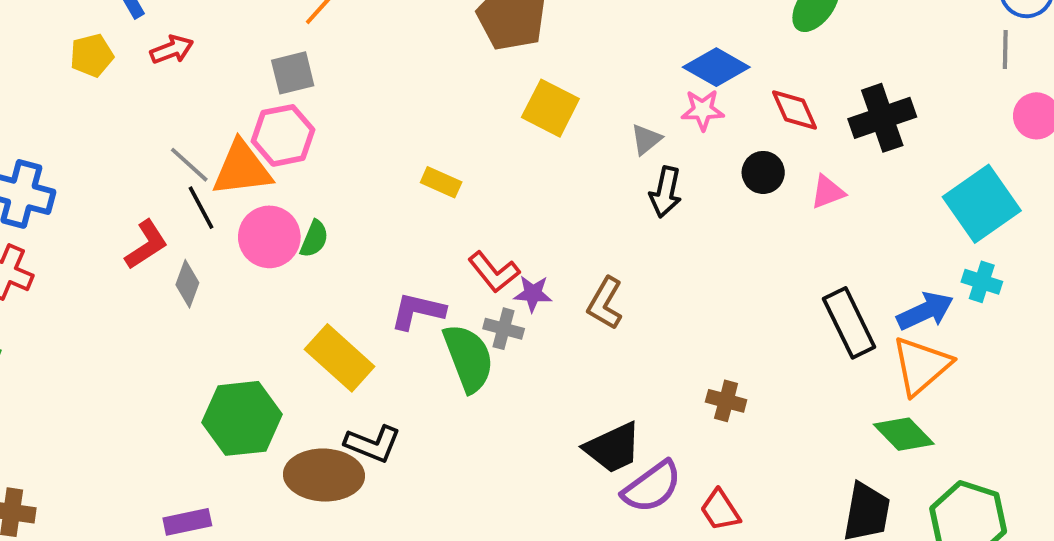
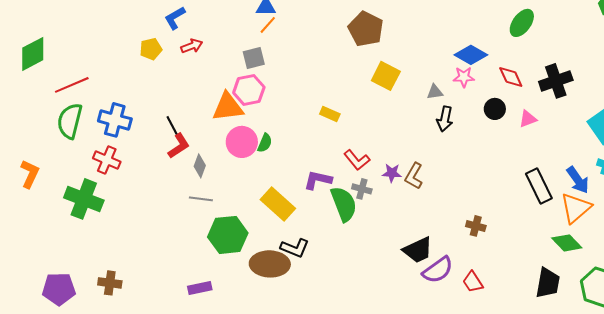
gray triangle: (646, 139) -> (435, 92), turned 30
gray line: (189, 165) -> (201, 199), moved, turned -35
black line: (201, 208) -> (173, 127), moved
purple star: (533, 294) -> (392, 173), moved
blue arrow: (925, 311) -> (578, 180), turned 80

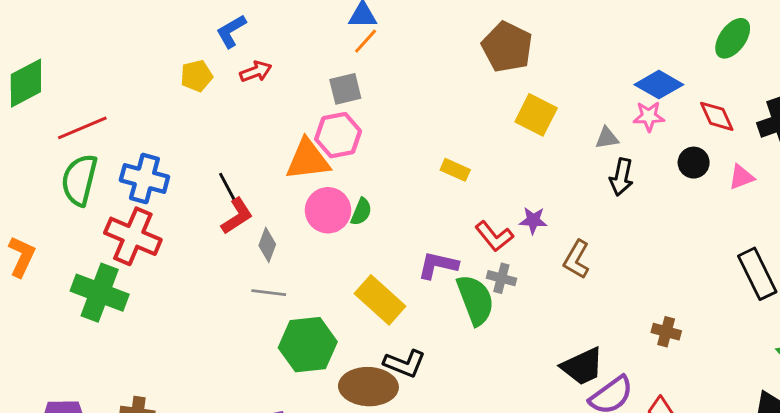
red cross: (107, 160) -> (133, 236), size x1.4
purple star: (392, 173) -> (533, 220), moved

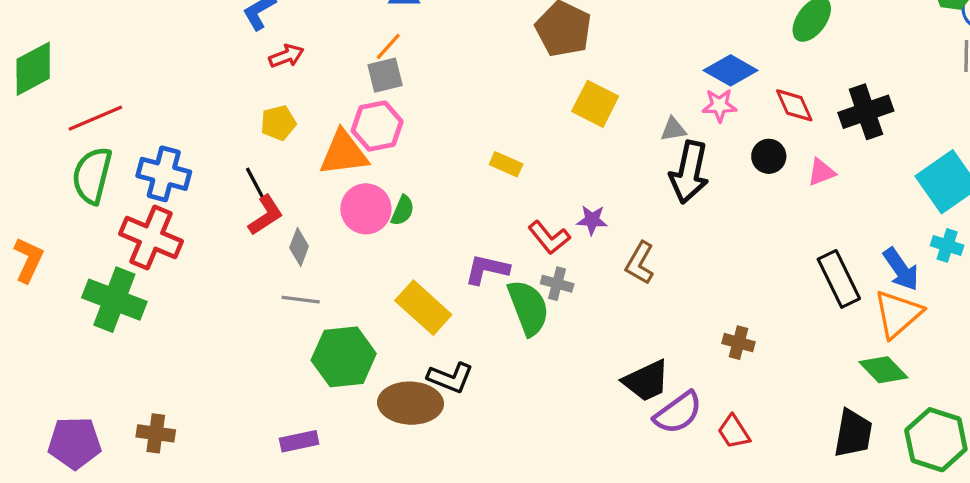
orange line: (366, 41) -> (388, 46), moved
yellow pentagon: (196, 76) -> (278, 123), moved
black arrow: (621, 177) -> (689, 172), size x1.5

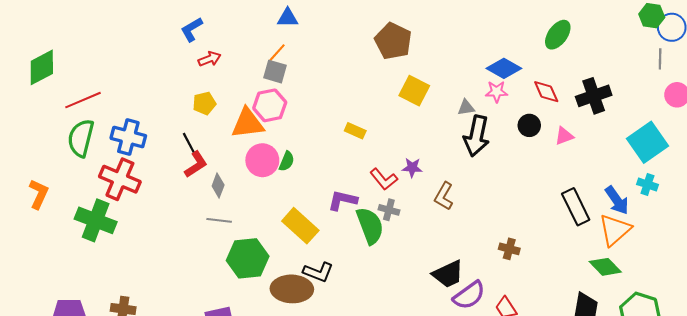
gray square: (385, 75) -> (275, 72), turned 30

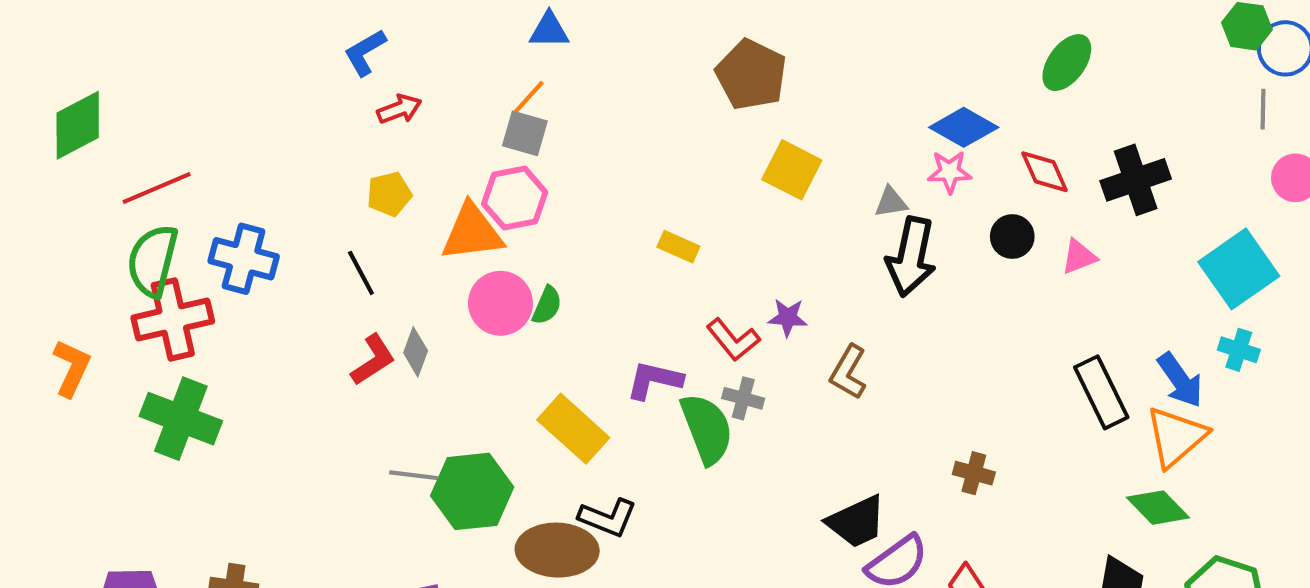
red L-shape: (196, 164) -> (373, 360), moved
red cross: (120, 179) -> (173, 319), moved, turned -36
gray line: (219, 220) -> (413, 475), moved

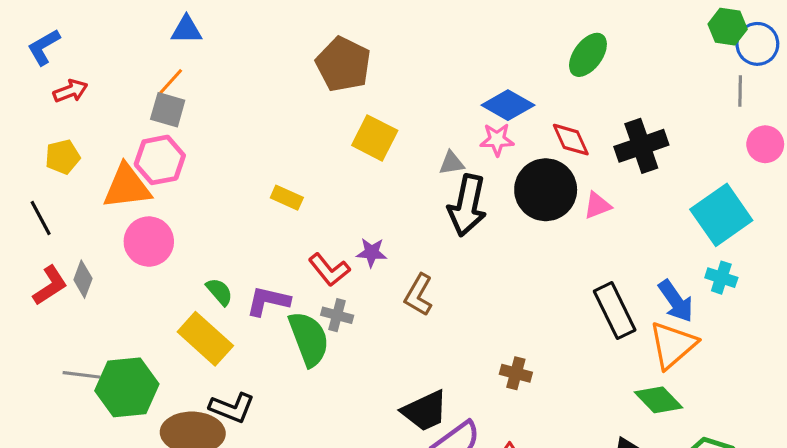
black circle: (1012, 237) -> (546, 190), size x1.8
green semicircle: (547, 305) -> (219, 292), moved, turned -64

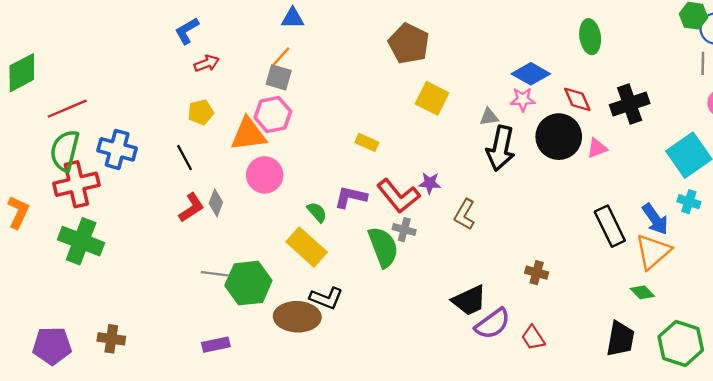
green ellipse: (588, 55) -> (590, 37), turned -44
red L-shape: (329, 270) -> (398, 196), size x1.4
purple L-shape: (268, 301) -> (351, 197), moved
green diamond: (659, 400) -> (642, 292), size x0.7

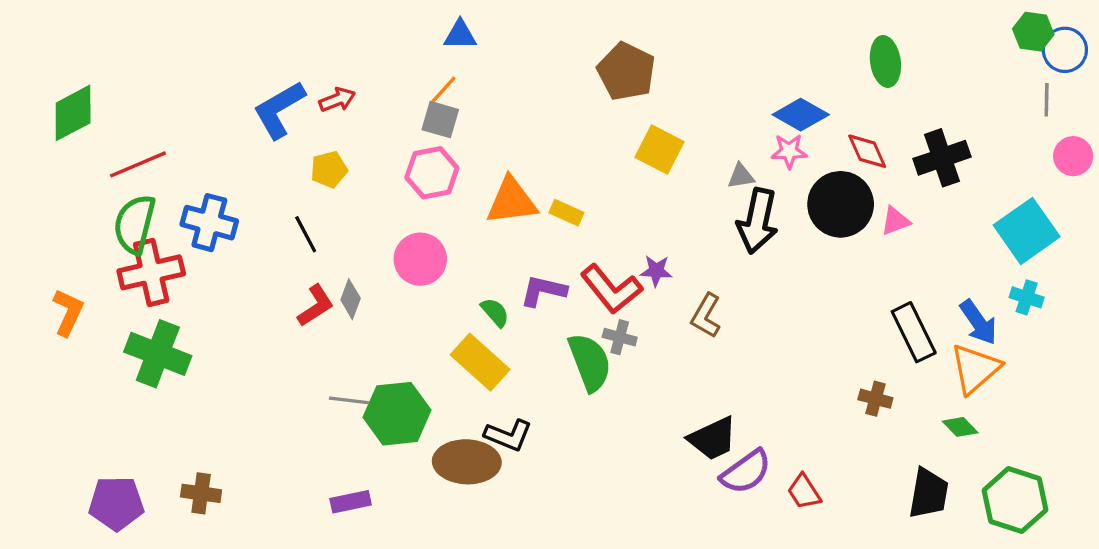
blue L-shape: (187, 31) -> (279, 110), moved, size x1.5
orange triangle: (248, 134) -> (512, 201), moved
brown cross: (537, 273) -> (875, 399), moved

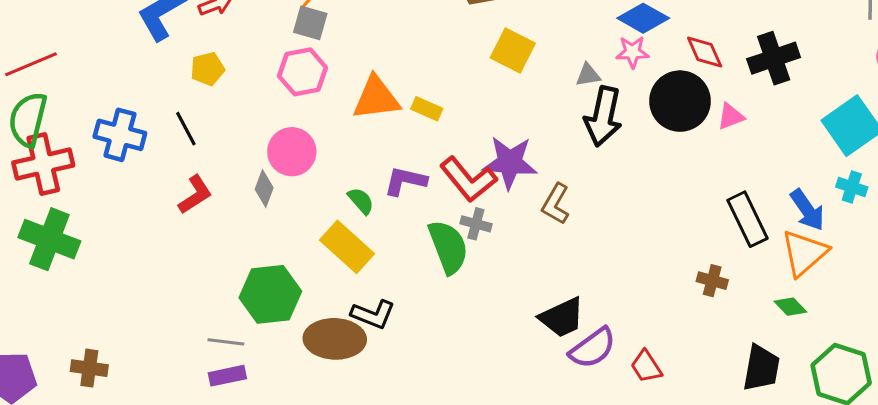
blue cross: (209, 223) -> (120, 135), moved
purple star: (656, 271) -> (510, 162), size x1.8
gray diamond: (351, 299) -> (264, 189), moved
gray line: (349, 400) -> (226, 342), moved

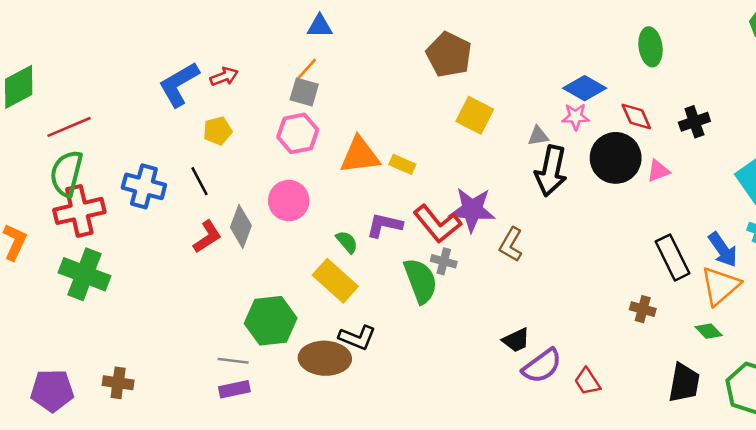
black cross: (774, 58) -> (694, 122), size x0.7
gray diamond: (264, 189) -> (241, 226), moved, size x1.4
black trapezoid: (562, 317) -> (516, 340), size x0.7

